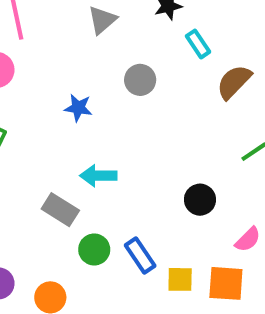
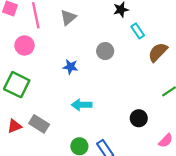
gray triangle: (102, 20) -> (68, 17), moved
gray rectangle: (60, 210) -> (39, 124), moved

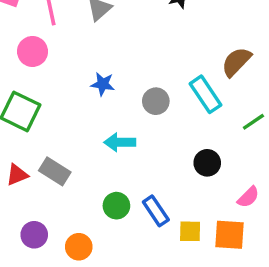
cyan rectangle: (138, 31) -> (205, 94), moved, size x1.5
gray circle: (105, 51) -> (156, 101), moved

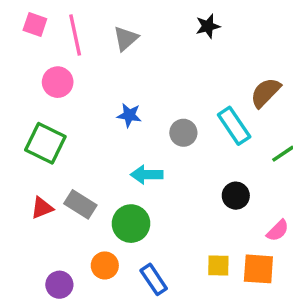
green circle: (116, 206) -> (131, 224), moved, size x1.4
blue rectangle: (156, 211) -> (154, 279), moved
purple circle: (34, 235) -> (59, 285), moved
orange circle: (79, 247) -> (105, 265), moved

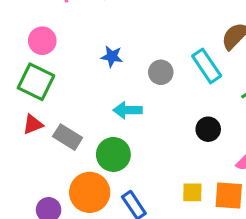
pink circle: (58, 82) -> (42, 41), moved
red triangle: (42, 208) -> (33, 124), moved
orange circle: (105, 265) -> (90, 192), size x1.6

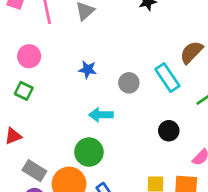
green square: (36, 82) -> (24, 91), size x0.6
red triangle: (33, 124) -> (13, 136), moved
gray rectangle: (68, 137) -> (34, 171), moved

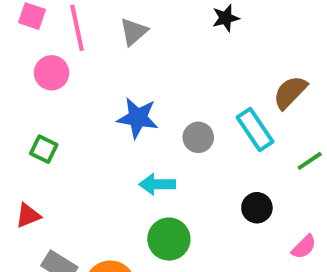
pink circle: (29, 56) -> (52, 73), moved
blue star: (88, 70) -> (138, 118), size x1.5
green circle: (89, 152) -> (169, 239), moved

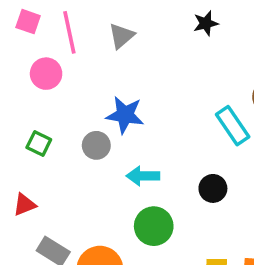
gray circle: (198, 137) -> (96, 145), moved
black circle: (257, 208) -> (213, 188), moved

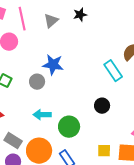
black star: (206, 23) -> (80, 15), moved
cyan arrow: (143, 176) -> (42, 115), moved

